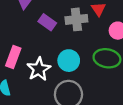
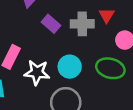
white star: (39, 69) -> (37, 72), turned 30

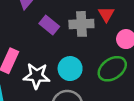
green ellipse: (110, 68) -> (112, 69), turned -48

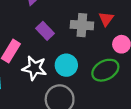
purple rectangle: (49, 25) -> (45, 31), moved

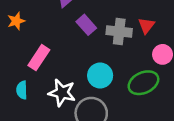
purple rectangle: (45, 31) -> (86, 25), moved
white star: (34, 68) -> (62, 93), moved

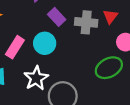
cyan circle: (100, 76) -> (45, 43), moved
white star: (62, 93) -> (36, 78), turned 30

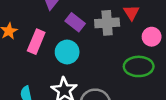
pink rectangle: (15, 47) -> (36, 42), moved
green ellipse: (109, 68) -> (139, 66), turned 36

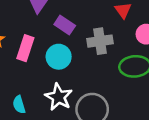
gray cross: (107, 23) -> (100, 41), moved

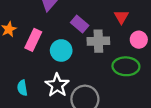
purple rectangle: (65, 25) -> (80, 24), moved

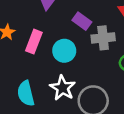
cyan semicircle: (22, 88) -> (26, 93), size x1.5

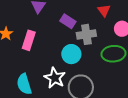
cyan circle: (64, 51) -> (71, 54), moved

